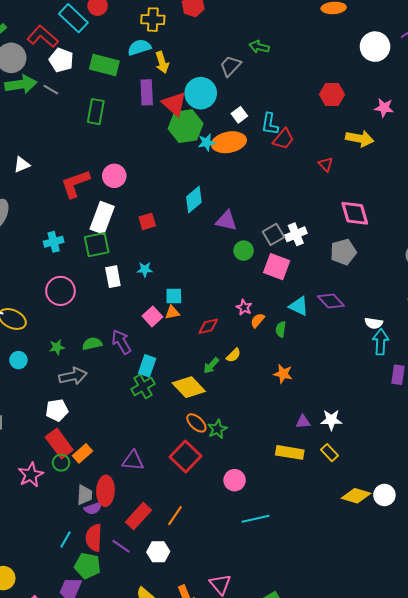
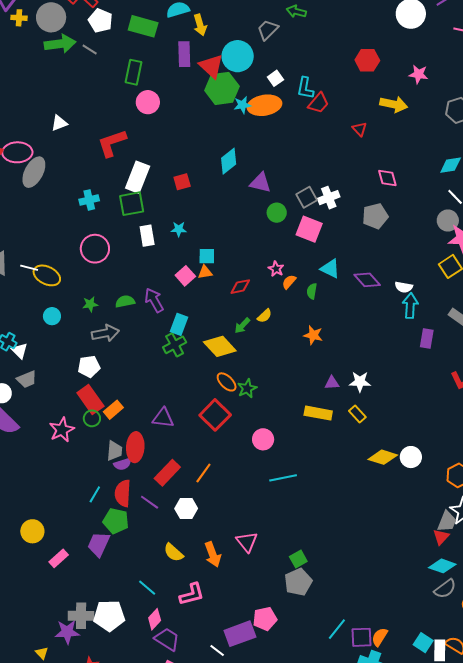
pink circle: (114, 176) -> (148, 102), moved
pink diamond: (355, 213) -> (387, 178), size x0.7
purple diamond: (331, 301) -> (367, 280), moved

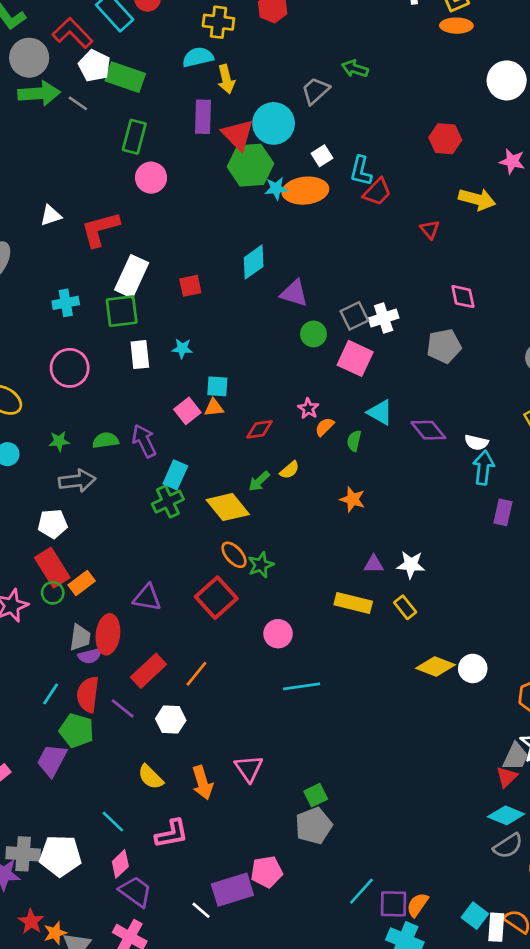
green rectangle: (143, 26) -> (125, 77), moved
white triangle: (59, 123) -> (51, 215), moved

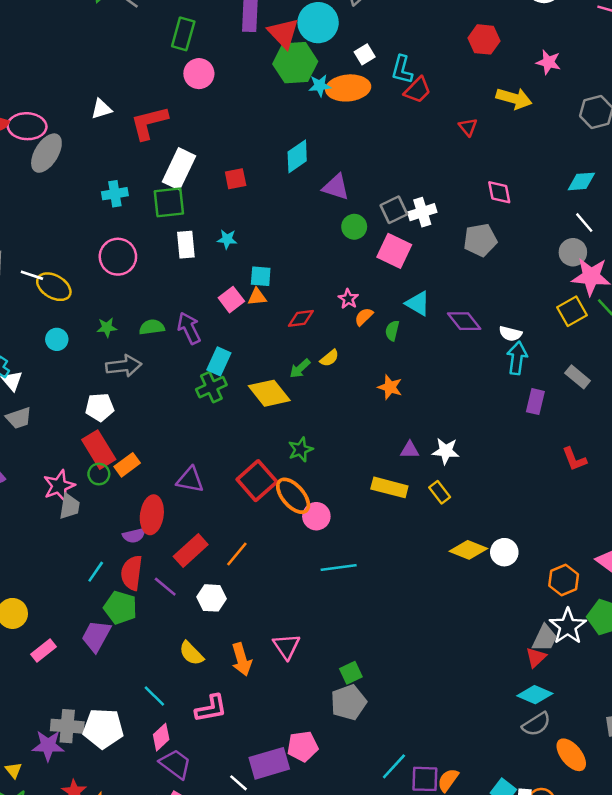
orange ellipse: (234, 555) -> (293, 496), moved, size x1.4
gray trapezoid: (80, 637) -> (70, 506), moved

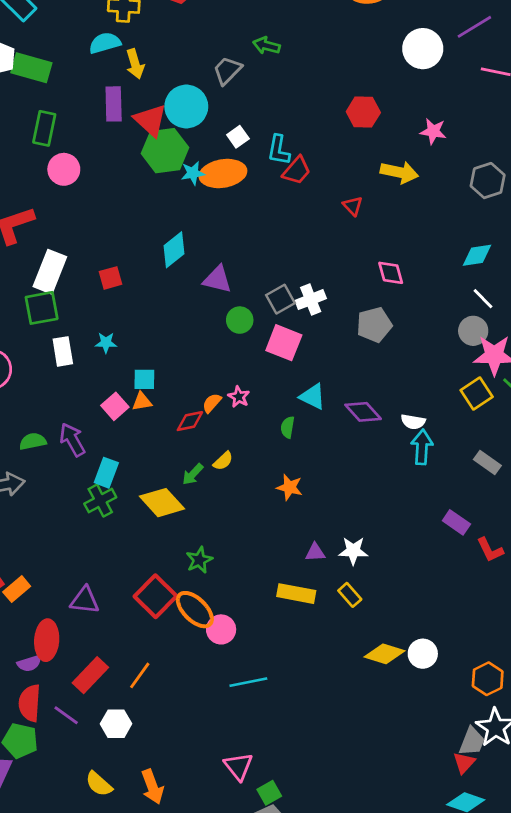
orange semicircle: (364, 317) -> (212, 403), moved
purple rectangle: (535, 402) -> (456, 522), moved, turned -65
pink triangle: (286, 646) -> (238, 766), moved

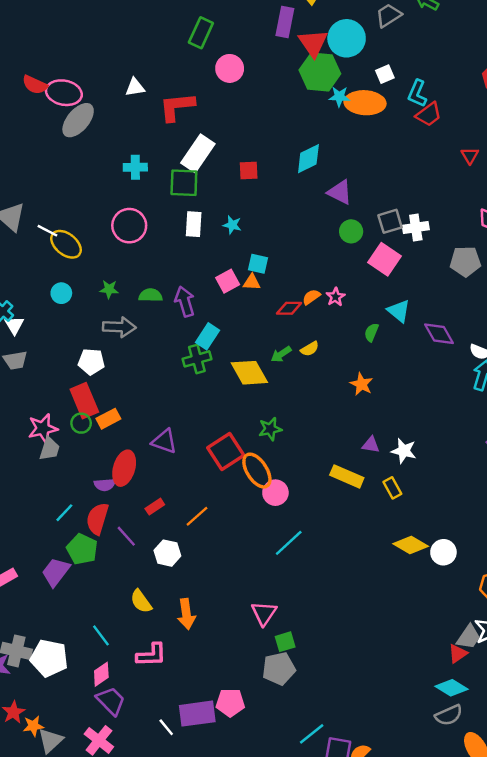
green rectangle: (44, 128) -> (201, 33), moved
red rectangle: (90, 675) -> (155, 507), size x0.6
cyan line: (248, 682) -> (289, 543), turned -44

